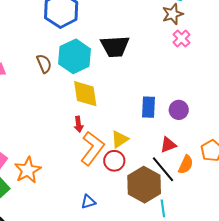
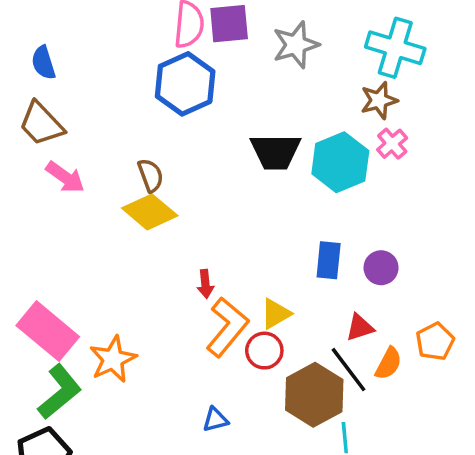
cyan hexagon: (75, 56) -> (340, 162), moved
yellow diamond: (85, 94) -> (150, 212), moved, turned -44

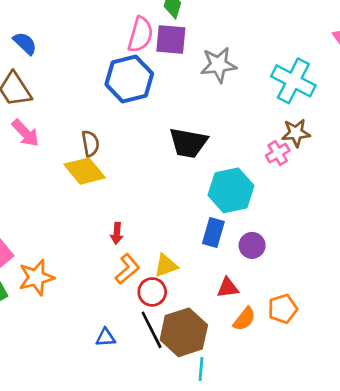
blue semicircle: (43, 63) -> (25, 43), turned 140
brown star: (379, 100) -> (296, 133), moved
cyan hexagon: (340, 162) -> (231, 190), moved
orange L-shape: (227, 327) -> (127, 269), size x0.7
black line: (348, 370) -> (152, 330), moved

